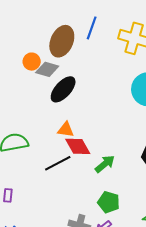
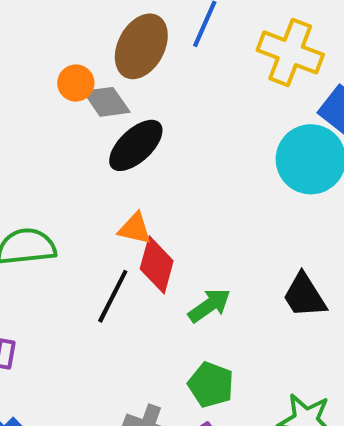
gray diamond: (47, 69) -> (107, 102), turned 35
red diamond: (78, 146) -> (157, 265), turned 40
black line: (58, 163) -> (113, 296), turned -40

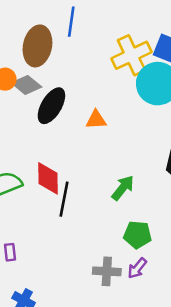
yellow cross: (290, 52) -> (132, 55), moved, turned -30
orange triangle: (135, 228) -> (96, 120), moved
red diamond: (157, 265) -> (48, 178), moved

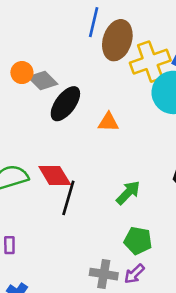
brown ellipse: (37, 46) -> (117, 40), moved
red diamond: (48, 178) -> (55, 176), turned -36

